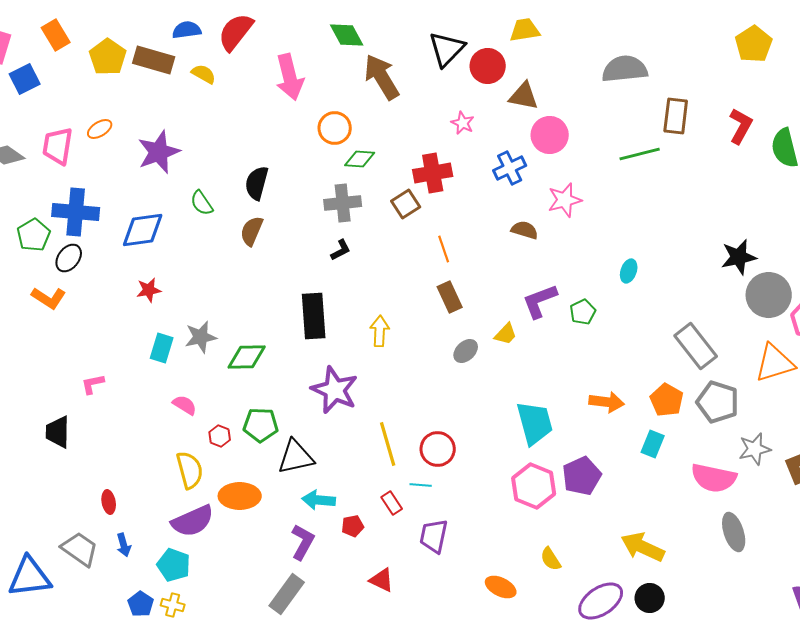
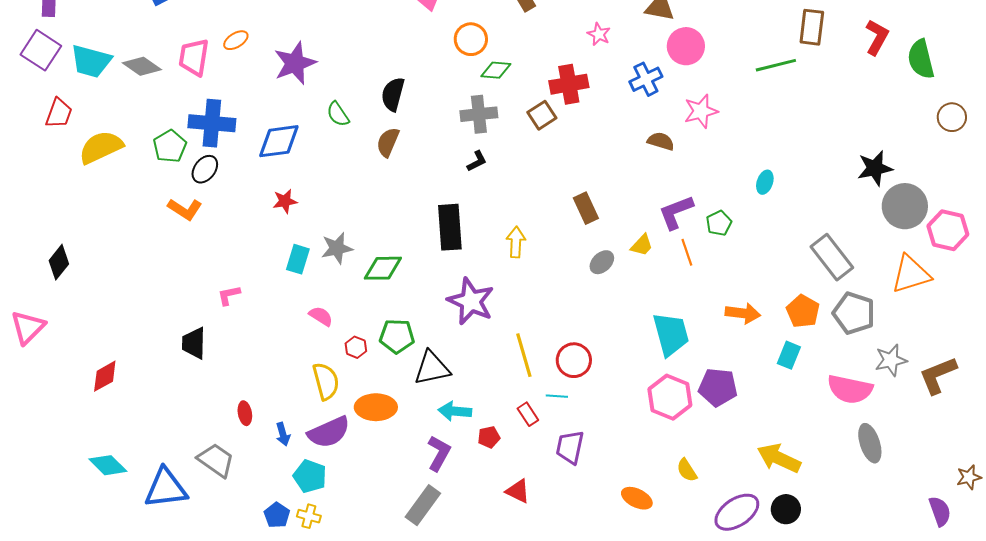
orange line: (444, 249) -> (687, 252), moved
purple pentagon: (582, 476) -> (718, 387), turned 30
blue arrow: (124, 545) -> (283, 434), moved

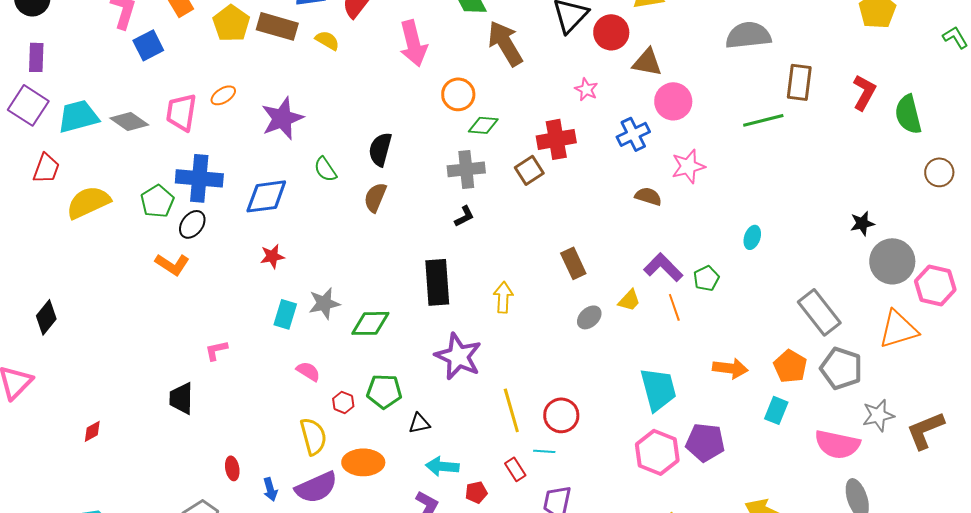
cyan trapezoid: (91, 61) -> (78, 116), turned 150
black star: (875, 168) -> (862, 223), size x0.7
purple L-shape: (676, 212) -> (663, 267), turned 66
black triangle: (432, 368) -> (419, 423), size x0.6
red diamond: (105, 376) -> (92, 431), size x0.7

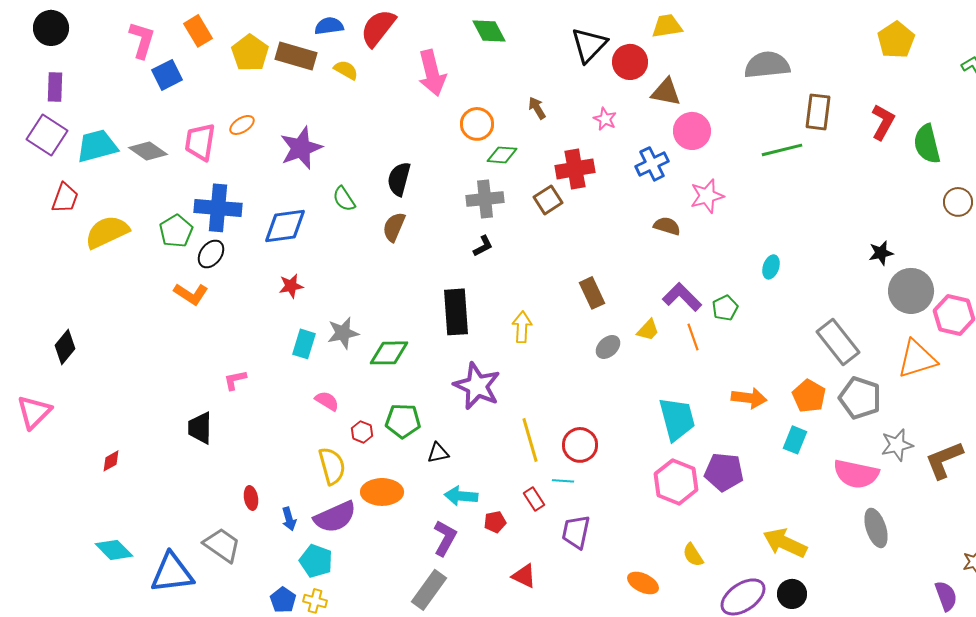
brown arrow: (505, 43) -> (537, 108), moved, size x0.5

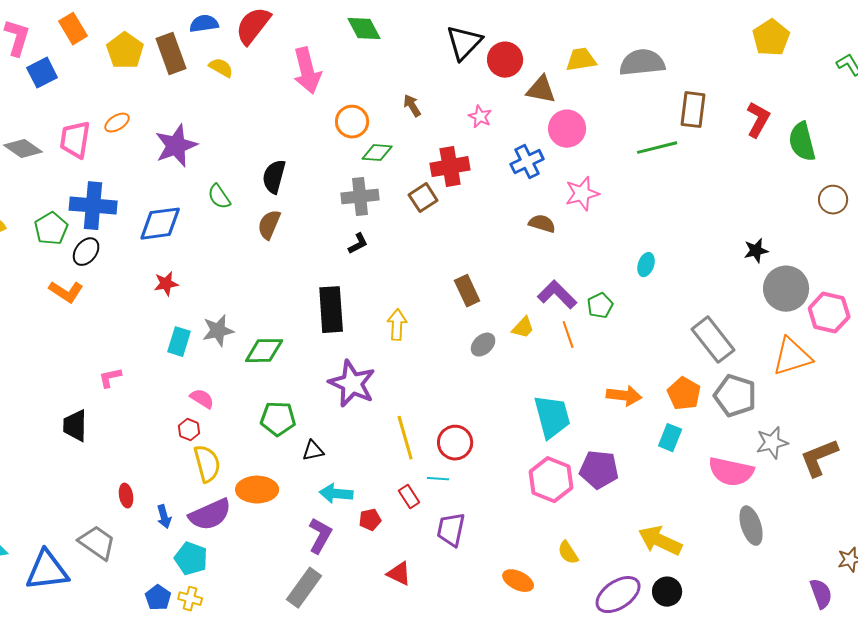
yellow trapezoid: (667, 26) -> (581, 60), moved
brown rectangle: (296, 56) -> (171, 54), turned 54
red hexagon: (362, 432) -> (189, 430), moved

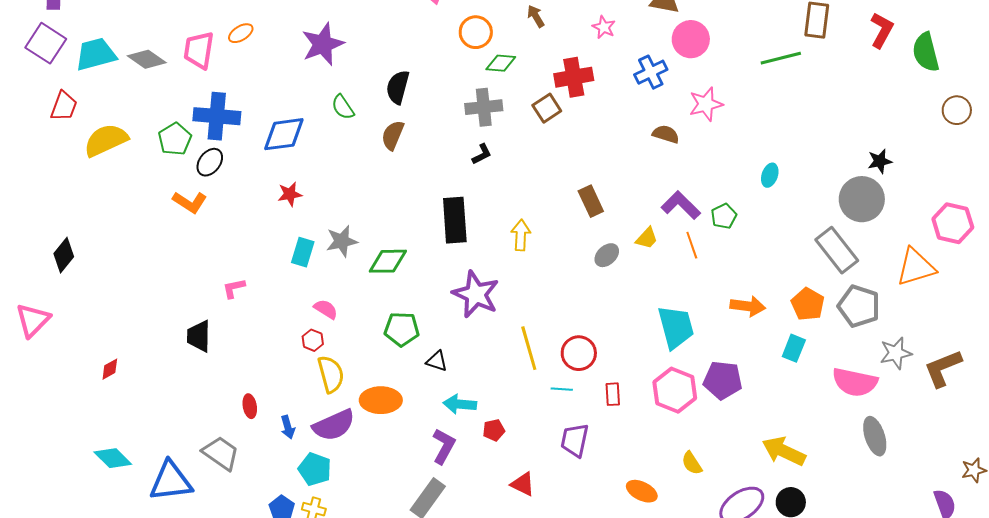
purple star: (176, 146) -> (323, 44), moved
gray circle: (786, 289) -> (862, 199), moved
black triangle: (313, 451) -> (437, 361), turned 30
red rectangle: (409, 497) -> (613, 394), moved, turned 30

